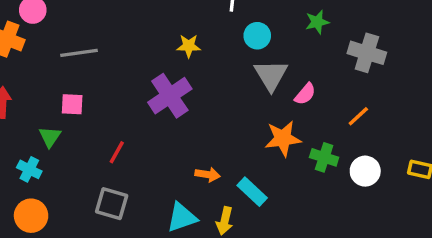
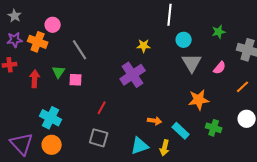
gray line: (79, 53) -> (80, 50), turned 65
pink semicircle: (305, 94) -> (220, 68), moved
green triangle: (50, 137) -> (59, 72), moved
green cross: (324, 157) -> (214, 128), moved
cyan cross: (29, 169) -> (51, 118), size x1.5

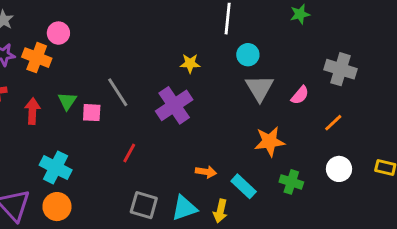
green star: (219, 32) -> (300, 14), moved
gray line: (80, 50) -> (118, 92), moved
gray square: (99, 138) -> (144, 205), moved

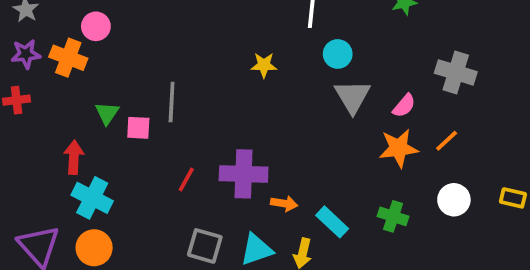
gray line: (118, 92) -> (172, 102), turned 36
purple cross: (174, 105) -> (244, 174), moved, turned 36
red arrow: (32, 111) -> (74, 157), moved
orange star: (270, 141) -> (399, 148), moved

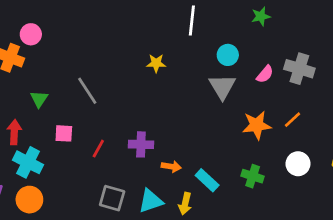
cyan circle: (338, 54) -> (228, 55), moved
gray line: (172, 102) -> (87, 91), turned -36
pink semicircle: (404, 106) -> (265, 74), moved
pink square: (138, 128) -> (64, 133), moved
purple cross: (244, 174) -> (141, 144), size x0.7

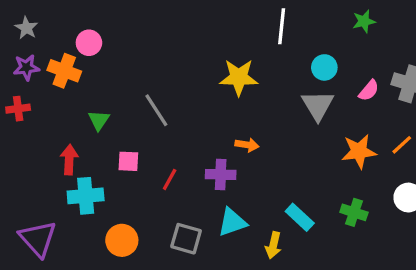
yellow star: (156, 63) -> (239, 77), size x1.6
cyan cross: (28, 162) -> (86, 196), turned -32
orange arrow: (171, 166) -> (247, 145), moved
orange circle: (29, 200) -> (122, 240), moved
cyan triangle: (151, 201) -> (232, 222), moved

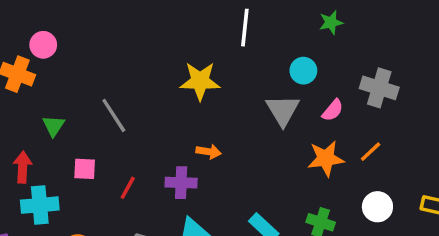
cyan circle: (324, 67) -> (303, 71), moved
pink semicircle: (369, 90) -> (333, 110), moved

